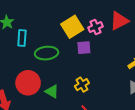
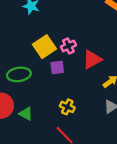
red triangle: (119, 21) -> (92, 59), moved
yellow cross: (82, 85) -> (67, 107), moved, turned -32

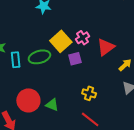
green ellipse: (19, 74) -> (39, 57), moved

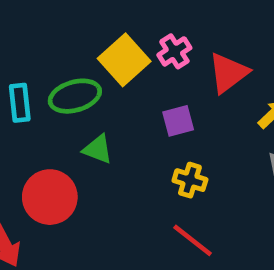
purple square: (75, 59) -> (178, 121), moved
green triangle: (52, 105) -> (98, 149), moved

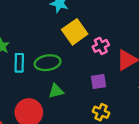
yellow square: (124, 60) -> (75, 32), moved
green triangle: (98, 149) -> (56, 91), turned -42

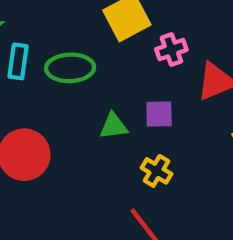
green triangle: (56, 91) -> (114, 126), moved

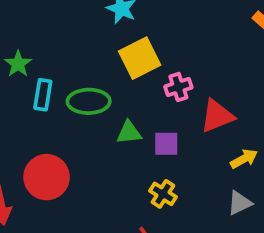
green triangle: (114, 126) -> (129, 132), moved

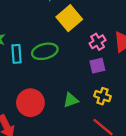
pink cross: (178, 87) -> (98, 42), moved
green triangle: (129, 132) -> (71, 100), moved

